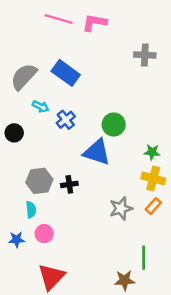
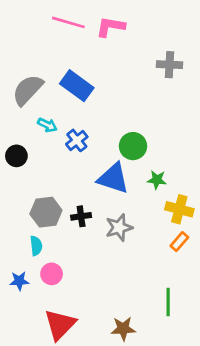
green star: (152, 152) -> (157, 180), moved
gray star: (121, 208) -> (119, 228), moved
brown star: (124, 280) -> (123, 329), moved

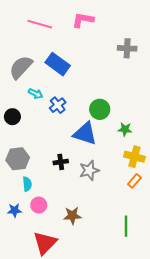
pink line: (68, 22) -> (40, 24), moved
green star: (157, 180) -> (125, 129), moved
gray hexagon: (46, 212) -> (18, 159), moved
brown star: (123, 329) -> (72, 216), moved

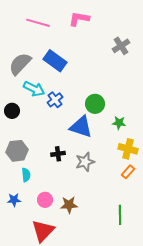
gray cross: (127, 48) -> (121, 46), turned -36
cyan arrow: (36, 94) -> (34, 89), size x1.5
pink circle: (39, 205) -> (45, 200), moved

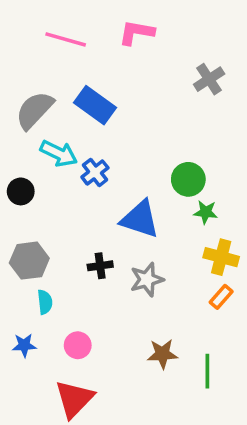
green circle: (95, 104) -> (188, 179), moved
brown star: (69, 205) -> (162, 354), moved

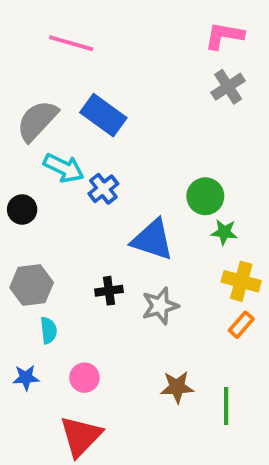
pink L-shape: (136, 32) -> (224, 36), moved

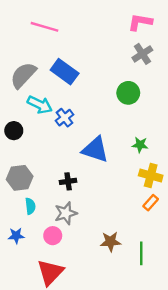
green circle: (205, 196) -> (128, 93), moved
gray star: (160, 306) -> (66, 213), moved

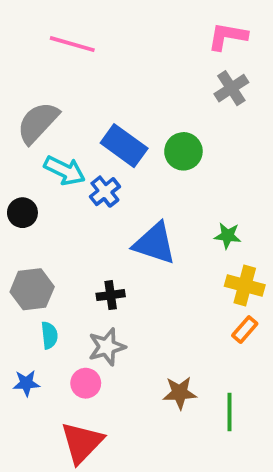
blue rectangle: (65, 72) -> (124, 146), moved
green circle: (128, 93) -> (183, 151), moved

